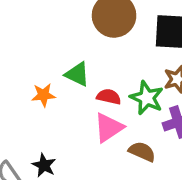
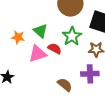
green star: (147, 98) -> (72, 36), moved
pink triangle: (109, 128) -> (38, 54), moved

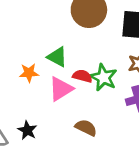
green star: (72, 36) -> (103, 77), moved
brown semicircle: (65, 85) -> (86, 128), moved

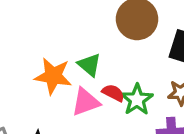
orange star: (29, 73) -> (53, 76), size x1.6

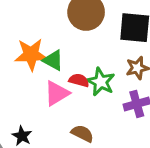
orange star: (53, 76) -> (31, 55), moved

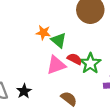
orange star: (31, 55) -> (43, 33), size x0.6

